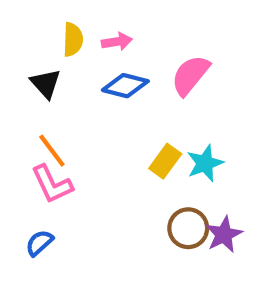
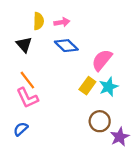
pink semicircle: (190, 75) -> (102, 60), moved
blue diamond: (125, 86) -> (66, 46), turned 30
purple star: (224, 235) -> (120, 137), moved

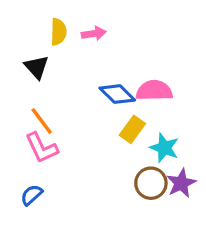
blue diamond: (66, 46) -> (117, 94), moved
pink semicircle: (102, 60) -> (154, 91), turned 50
cyan star: (109, 87) -> (164, 148), moved, turned -30
purple star: (120, 137) -> (181, 183), moved

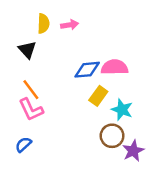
blue diamond: (117, 94) -> (87, 70), turned -50
purple star: (181, 183) -> (133, 151), moved

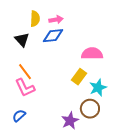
blue diamond: (87, 70) -> (53, 36), moved
cyan star: (122, 110) -> (98, 88), turned 30
purple star: (133, 151) -> (70, 121), moved

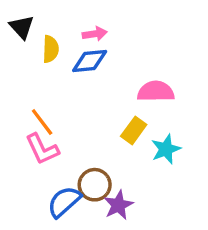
yellow semicircle: (35, 19) -> (51, 49), moved
black triangle: (22, 40) -> (22, 27), moved
brown circle: (90, 109) -> (95, 185), moved
blue semicircle: (19, 116) -> (64, 202), moved, size x1.5

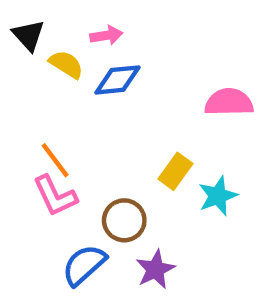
pink arrow: (95, 34) -> (106, 35), moved
yellow semicircle: (51, 49) -> (66, 64), turned -60
pink semicircle: (156, 91) -> (229, 102), moved
brown circle: (95, 185) -> (124, 220), moved

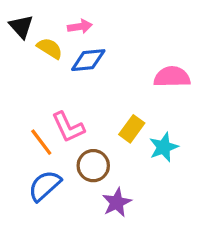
orange line: (55, 160) -> (41, 142), moved
pink L-shape: (55, 196) -> (68, 127), moved
blue semicircle: (84, 265) -> (45, 186), moved

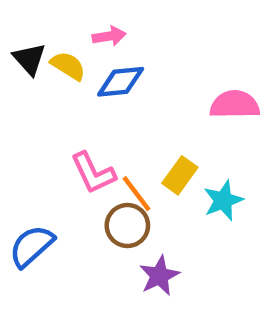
black triangle: (21, 27) -> (29, 59), moved
orange line: (41, 142) -> (137, 194), moved
blue semicircle: (45, 186) -> (32, 246), moved

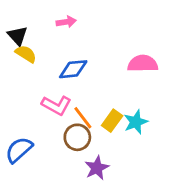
yellow semicircle: (68, 66) -> (26, 54), moved
blue diamond: (121, 82) -> (73, 69), moved
pink L-shape: (93, 173) -> (56, 105), turned -36
yellow rectangle: (180, 175) -> (112, 121), moved

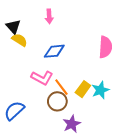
pink arrow: (66, 22) -> (49, 16), turned 96
pink semicircle: (143, 64) -> (105, 47), turned 95

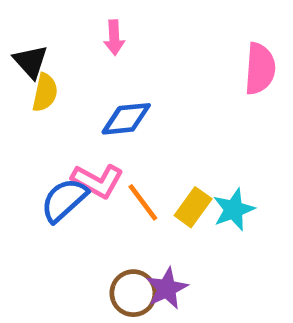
yellow semicircle: (19, 40) -> (45, 93), turned 70
pink semicircle: (105, 47) -> (260, 69), moved
brown circle: (57, 101) -> (133, 293), moved
blue semicircle: (14, 111) -> (64, 200), moved

